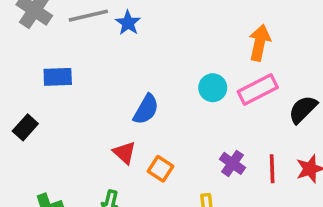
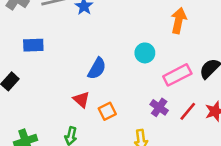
pink rectangle: (258, 90) -> (177, 75), moved
orange square: (160, 169) -> (107, 111), turned 30
red line: (272, 169) -> (188, 111), turned 42

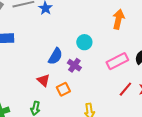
cyan circle: (145, 53) -> (84, 42), moved
purple cross: (159, 107) -> (74, 65), moved

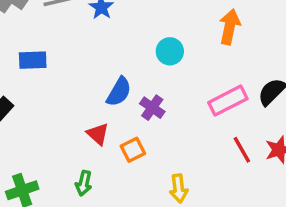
cyan circle: (84, 42) -> (170, 51), moved
red line: (125, 89) -> (242, 150), turned -70

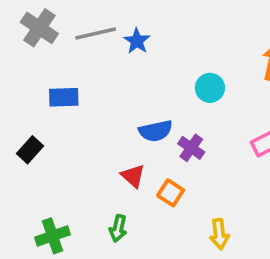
blue semicircle: (119, 92) -> (156, 131), turned 48
orange square: (133, 150) -> (171, 193), turned -30

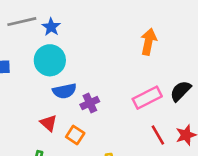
cyan circle: (210, 88) -> (50, 60), moved, size x1.5
purple cross: (191, 148) -> (90, 103), turned 30

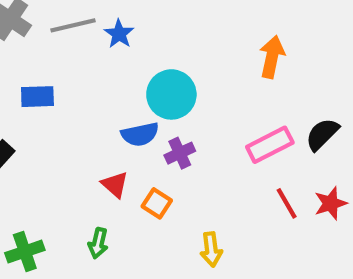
cyan circle: (50, 60) -> (171, 94), moved

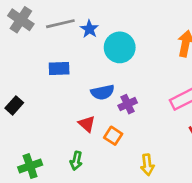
cyan circle: (171, 94) -> (120, 47), moved
blue rectangle: (37, 97) -> (59, 69), moved

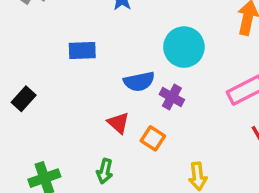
cyan circle: (120, 47) -> (184, 47), moved
purple cross: (128, 104) -> (172, 97), turned -36

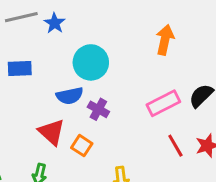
cyan circle: (184, 47) -> (91, 62), moved
red triangle: (118, 123) -> (52, 132), size x1.4

